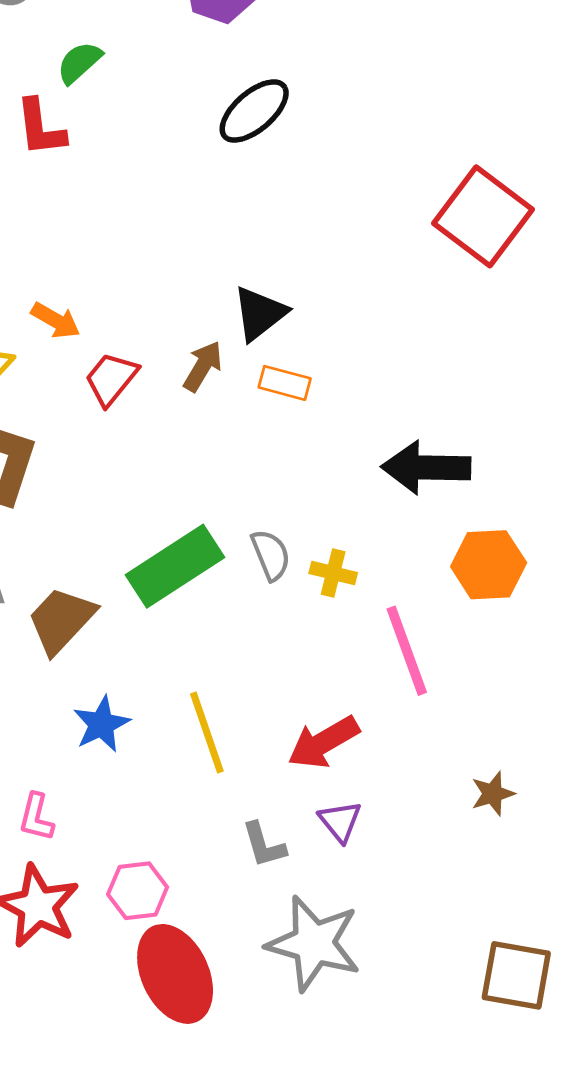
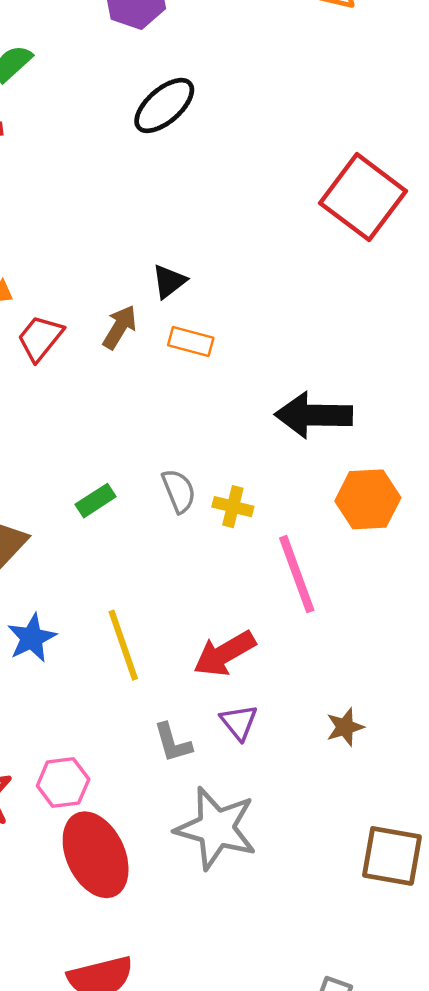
black triangle: (260, 314) -> (169, 281), size x0.7
green rectangle: (175, 566) -> (96, 501), size x0.5
brown star: (493, 794) -> (345, 727), moved

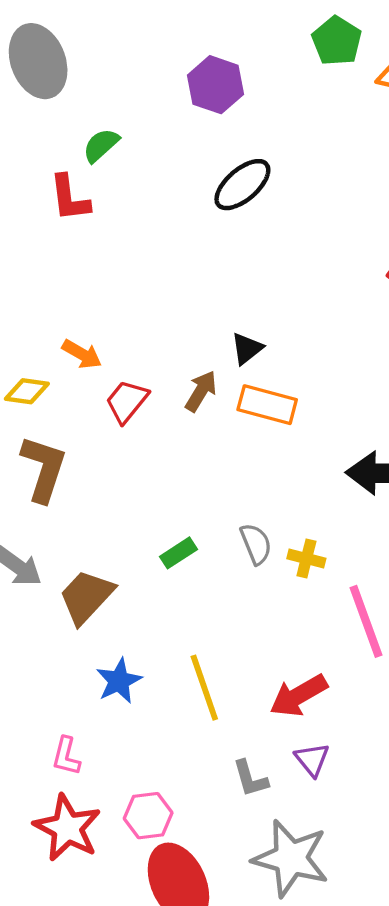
orange rectangle: (191, 342) -> (267, 405), size x1.4

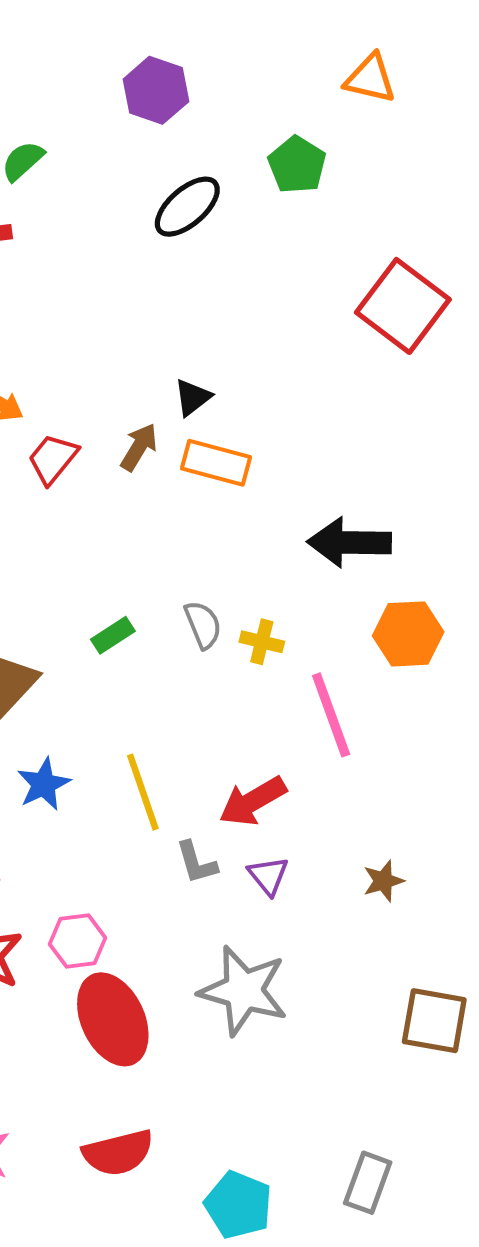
green pentagon: (337, 41) -> (297, 165), moved
gray L-shape: (250, 779) -> (196, 863), moved

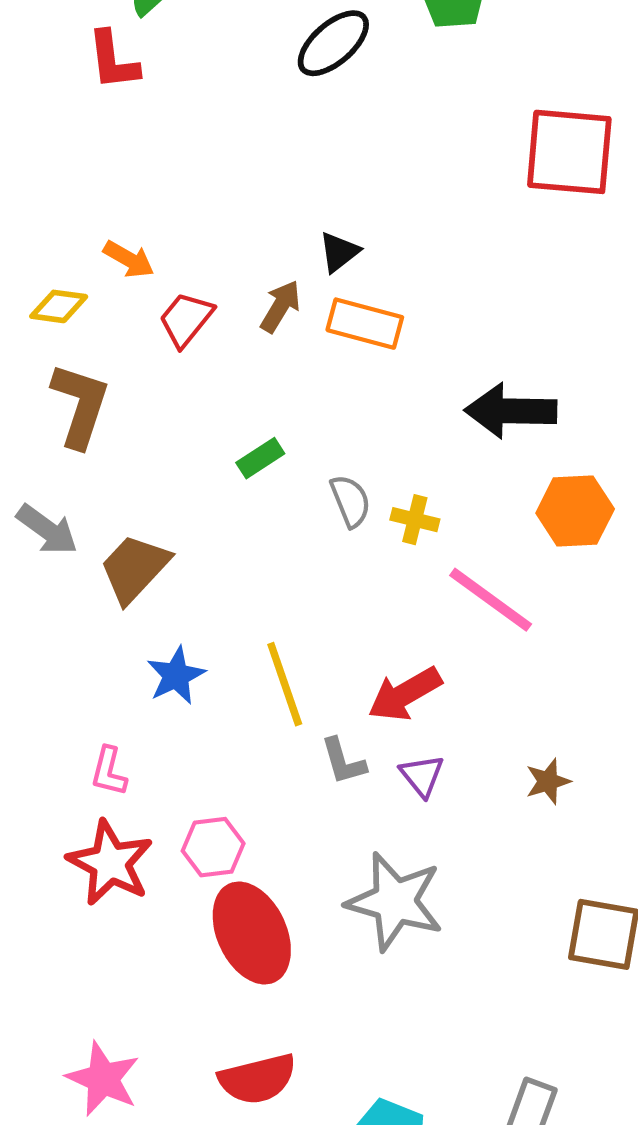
red square: (403, 306) -> (569, 152), turned -32
green rectangle: (113, 635) -> (260, 458), moved
pink line: (331, 715) -> (491, 600), turned -34

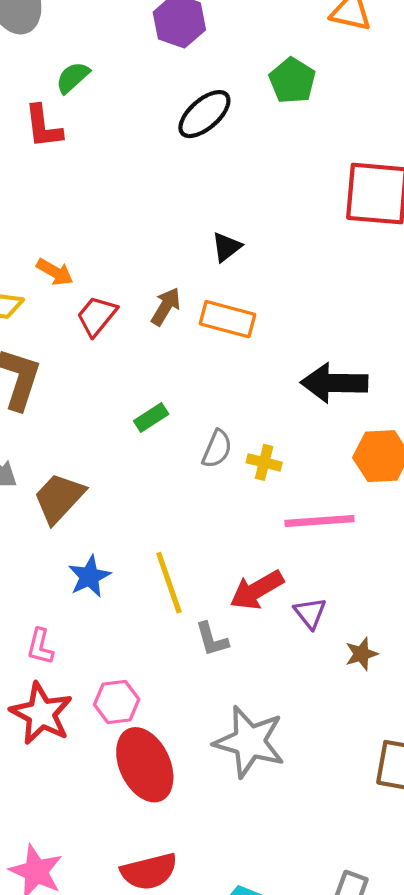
black triangle: (339, 252) -> (226, 247), moved
gray semicircle: (350, 501) -> (217, 449), turned 45
pink line: (491, 600) -> (320, 521), turned -40
purple triangle: (422, 776) -> (310, 613), moved

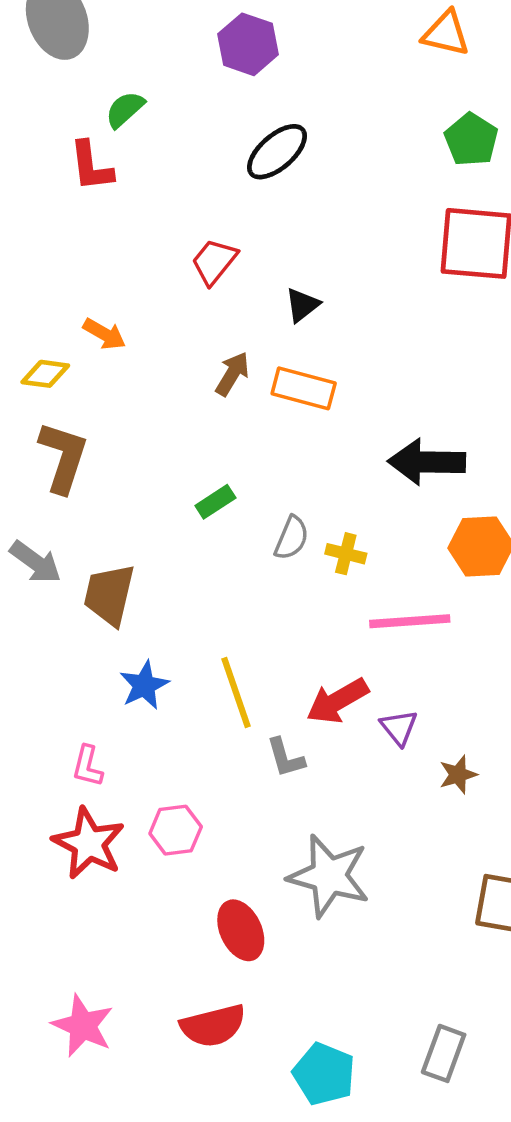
green pentagon: (292, 81) -> (471, 140), moved
red trapezoid: (97, 316) -> (214, 262), moved
brown trapezoid: (59, 498) -> (109, 595), turned -30
red ellipse: (145, 765) -> (241, 930), moved, size x0.7

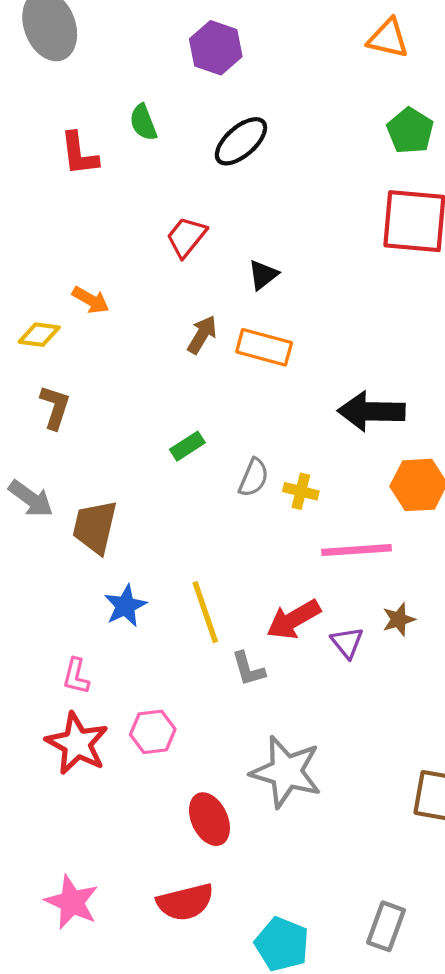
green semicircle: (125, 109) -> (143, 122), moved, turned -69
brown L-shape: (63, 457) -> (55, 407), size x0.7
brown star: (458, 775) -> (399, 619), moved

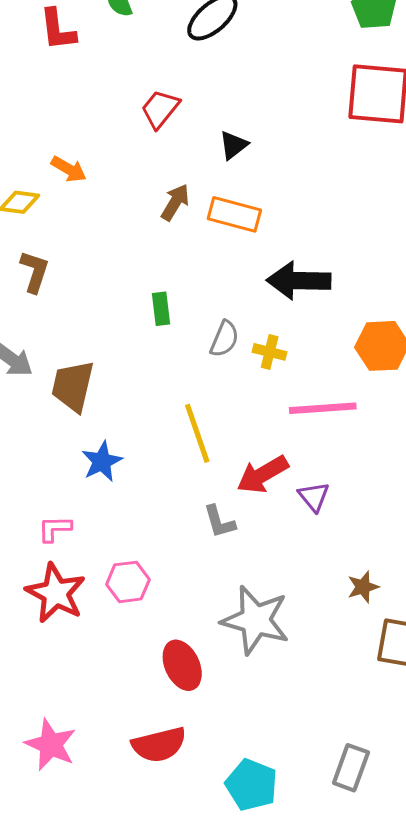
black arrow: (371, 411) -> (299, 281), moved
green rectangle: (187, 446) -> (161, 309), turned -64
yellow line: (205, 612) -> (197, 433), moved
brown star: (399, 619) -> (363, 587), moved
pink L-shape: (76, 676) -> (55, 529), turned 75

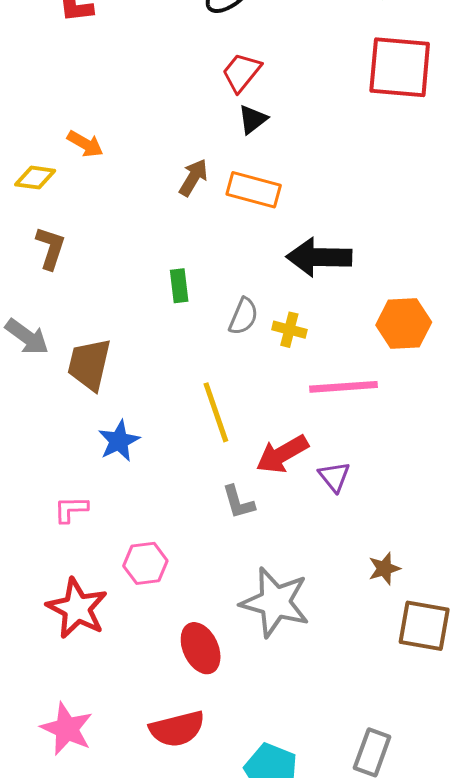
red trapezoid: (160, 109) -> (241, 72), moved
red star: (56, 593) -> (77, 608), moved

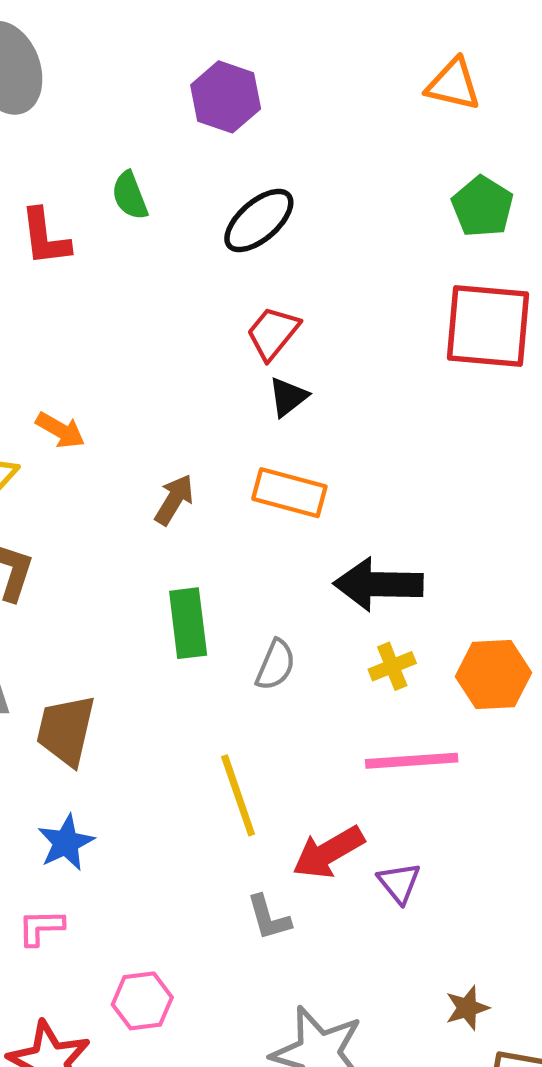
brown arrow: (193, 178) -> (174, 500), moved
green rectangle: (179, 286) -> (188, 623), size x1.5
yellow cross: (289, 330) -> (392, 666), moved, turned -36
blue star: (119, 441) -> (66, 843), moved

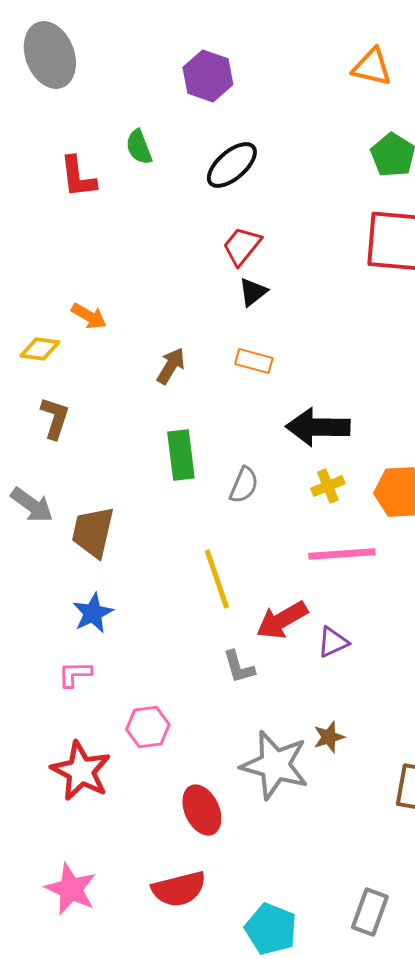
orange rectangle: (289, 493) -> (254, 361), size x0.7
purple triangle: (399, 883) -> (333, 642), turned 44
brown star: (467, 1008) -> (329, 737), moved

